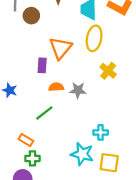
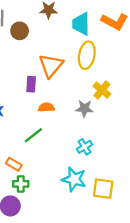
gray star: (78, 90) -> (84, 109), moved
cyan cross: (101, 132) -> (84, 147), moved, turned -32

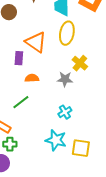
orange triangle: (51, 66) -> (36, 42), turned -35

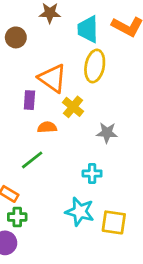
yellow cross: (80, 63) -> (73, 107), moved
gray star: (65, 79) -> (107, 133), moved
cyan cross: (65, 112) -> (92, 173), turned 32

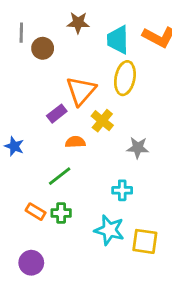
orange triangle: (53, 78) -> (81, 91), turned 36
purple rectangle: (29, 100) -> (57, 114), turned 48
green cross: (17, 217) -> (61, 213), moved

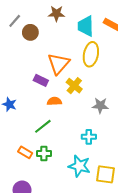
gray line: (21, 33) -> (15, 21), turned 40
purple rectangle: (57, 114) -> (41, 80), turned 64

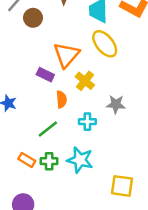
yellow ellipse: (91, 54) -> (105, 44), turned -50
orange semicircle: (54, 101) -> (61, 99), turned 88
cyan cross: (89, 137) -> (87, 122), moved
cyan star: (79, 166) -> (80, 160), moved

